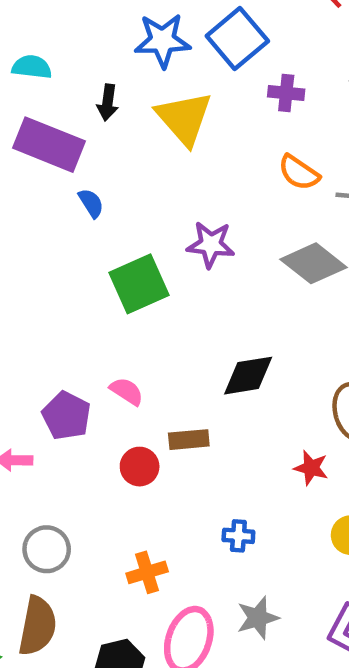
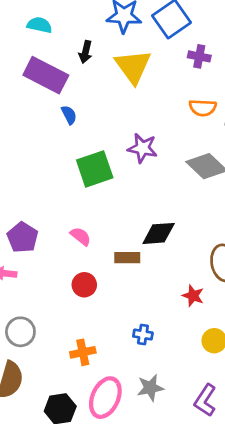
orange semicircle: (299, 173) -> (203, 108), turned -36
purple pentagon: (66, 416) -> (23, 237), moved
brown rectangle: (189, 440) -> (127, 258), moved

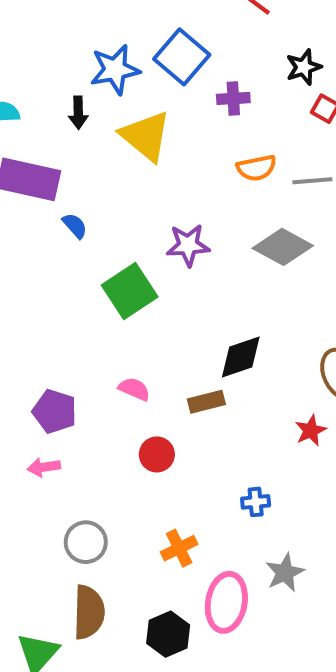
black arrow: (85, 52) -> (78, 113), moved
red star: (193, 296) -> (311, 430), turned -30

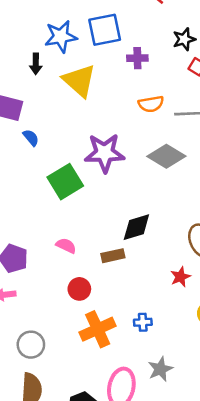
blue square: (182, 57) -> (105, 30), turned 36
purple star: (188, 245) -> (104, 153), size x1.4
orange cross: (179, 548) -> (98, 329), moved, size x1.5

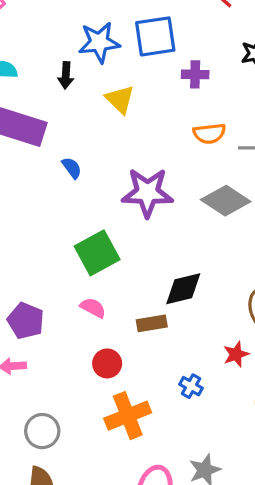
yellow triangle: (79, 81) -> (120, 99), size x0.7
blue semicircle: (31, 138) -> (72, 168), moved
green square: (65, 182) -> (97, 253), moved
blue cross: (143, 322) -> (191, 386), moved, turned 30

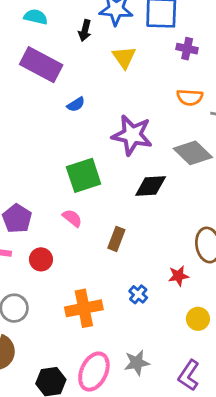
blue semicircle: (72, 168) -> (76, 104), turned 84
black diamond: (183, 289) -> (151, 186), moved
brown rectangle: (152, 323) -> (116, 239), turned -70
red circle: (107, 363) -> (41, 259), moved

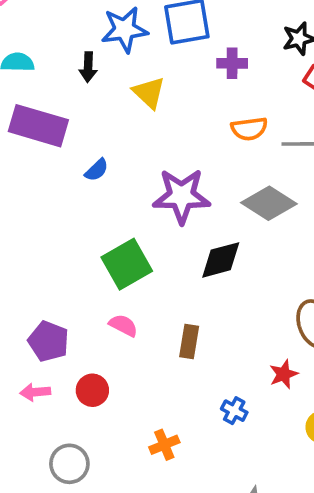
orange cross: (84, 308) -> (164, 445), size x0.6

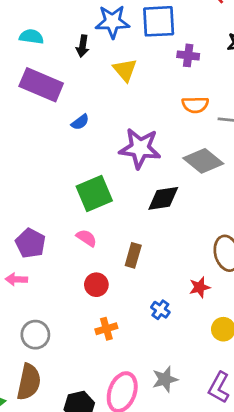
red circle: (92, 390) -> (96, 285), moved

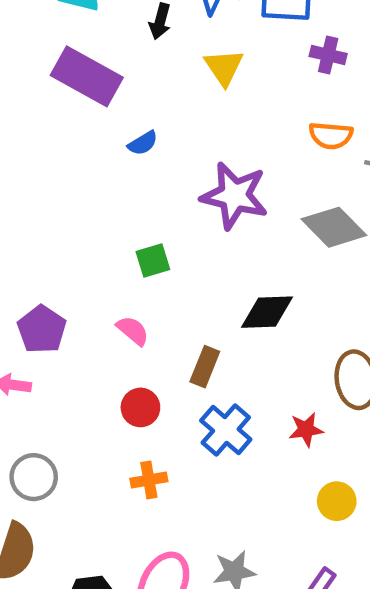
green square: (94, 193) -> (153, 260), size x0.6
black diamond: (163, 198) -> (267, 312), moved
blue cross: (160, 310) -> (226, 430), moved, size x1.6

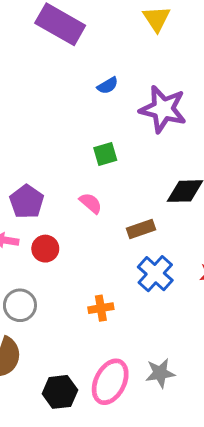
blue semicircle: (143, 143) -> (108, 86), moved
brown rectangle: (205, 367) -> (141, 229), turned 48
red circle: (140, 407) -> (45, 249), moved

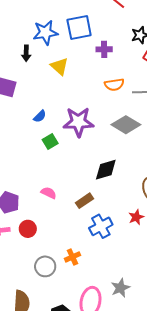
green square: (105, 154) -> (50, 141), moved
blue cross: (155, 274) -> (101, 226), turned 35
gray circle: (20, 305) -> (45, 266), moved

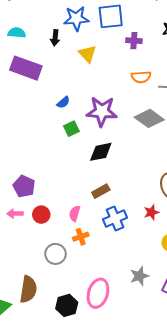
black diamond: (106, 170) -> (101, 152), moved
pink semicircle: (49, 193) -> (75, 213), moved, turned -105
orange cross: (72, 257) -> (81, 237), moved
gray star: (120, 288) -> (139, 276), moved

